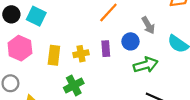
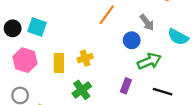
purple rectangle: (106, 49) -> (126, 86), moved, turned 32

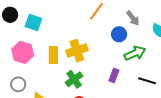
black circle: (13, 28) -> (10, 15), moved
yellow cross: (85, 58) -> (77, 51), size x1.5

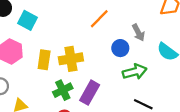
purple rectangle: (114, 75) -> (90, 93), moved, size x1.5

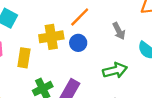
blue circle: (120, 48) -> (78, 43), moved
yellow cross: (71, 59) -> (51, 37), moved

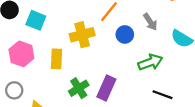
blue circle: (78, 43) -> (125, 34), moved

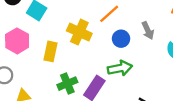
yellow cross: (82, 35) -> (79, 32), turned 30
green arrow: (150, 62) -> (120, 68), moved

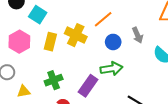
yellow rectangle: (50, 51) -> (50, 42), moved
green cross: (67, 84) -> (54, 80), moved

